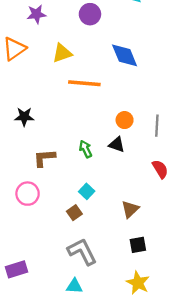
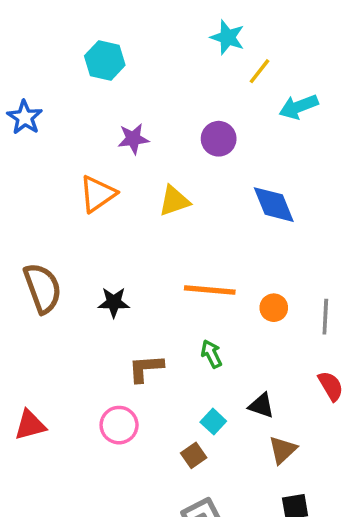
orange line: (84, 83) -> (210, 290), moved
black triangle: (117, 145) -> (261, 406), moved

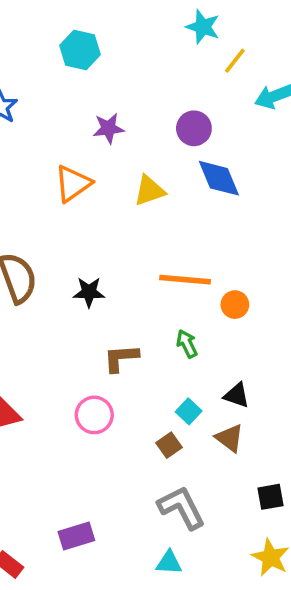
blue diamond: (274, 205) -> (219, 178), moved
orange circle: (274, 308) -> (235, 305), moved
brown triangle: (283, 450) -> (230, 438), moved, turned -40

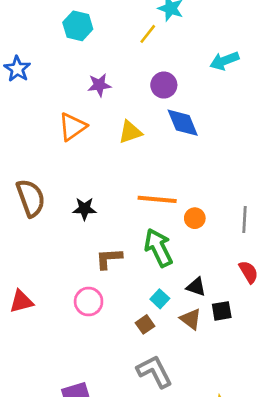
yellow line: (235, 61) -> (148, 34), moved
green arrow: (187, 344) -> (158, 248), size x1.8
black square: (270, 497) -> (222, 311), moved

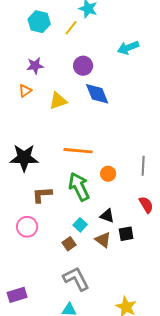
cyan hexagon: (78, 26) -> (39, 22), moved
orange triangle: (72, 127) -> (25, 91), moved, size x0.6
black star: (84, 209) -> (24, 158), size x1.6
orange circle: (195, 218) -> (108, 174), moved

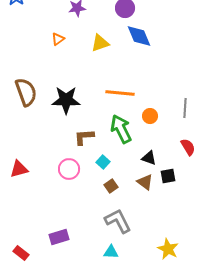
orange triangle: (25, 91) -> (58, 39), moved
cyan square: (80, 225) -> (103, 162), moved

